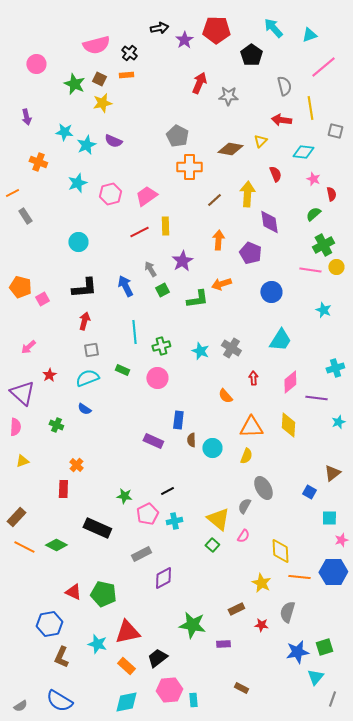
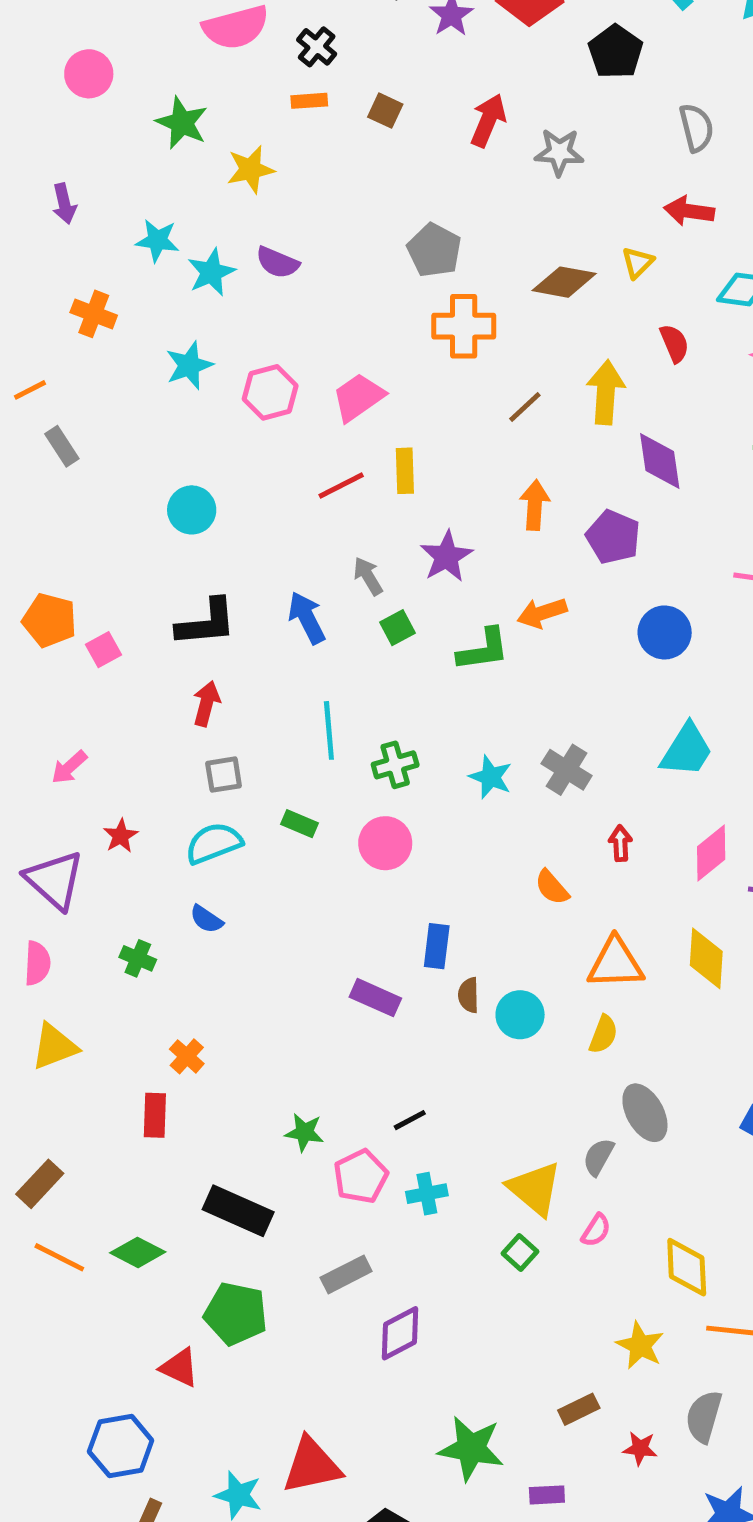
brown square: (99, 79) -> (385, 111), moved
yellow triangle: (22, 461) -> (54, 1047), size x1.5
green pentagon: (103, 594) -> (236, 1314), moved

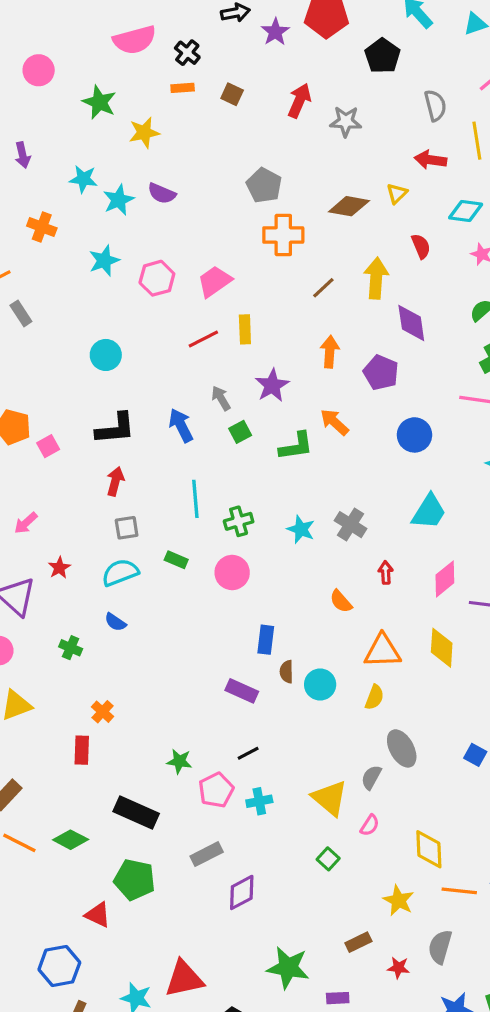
orange arrow: (542, 613) -> (334, 422), turned 60
purple rectangle: (375, 998) -> (242, 691), moved
green square: (520, 1252) -> (328, 859), moved

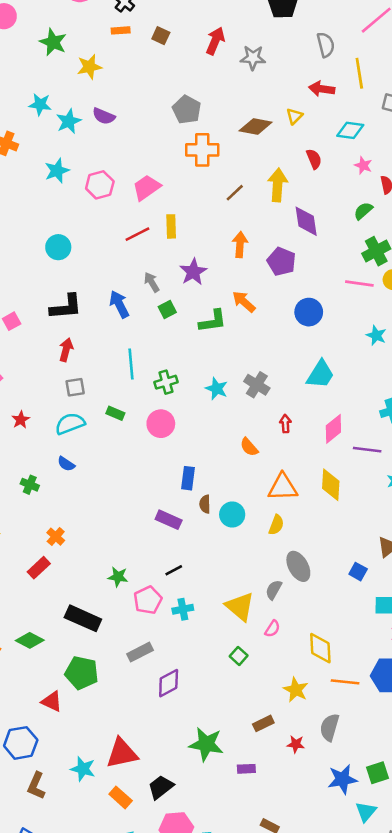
red rectangle: (82, 750) -> (39, 568), turned 45

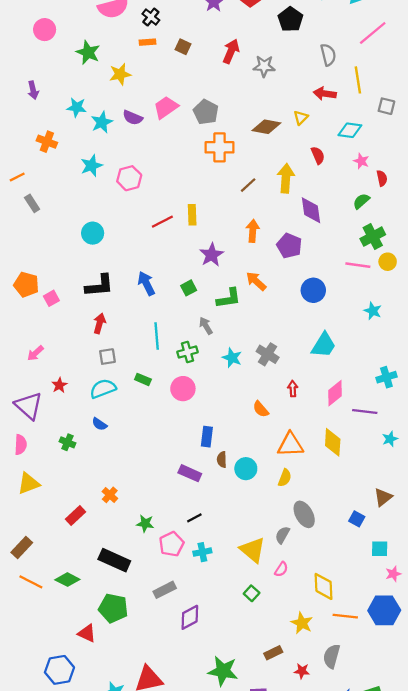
pink trapezoid: (147, 187) -> (166, 107), moved
gray arrow: (152, 282) -> (206, 326), moved
orange cross: (56, 537) -> (110, 495), moved

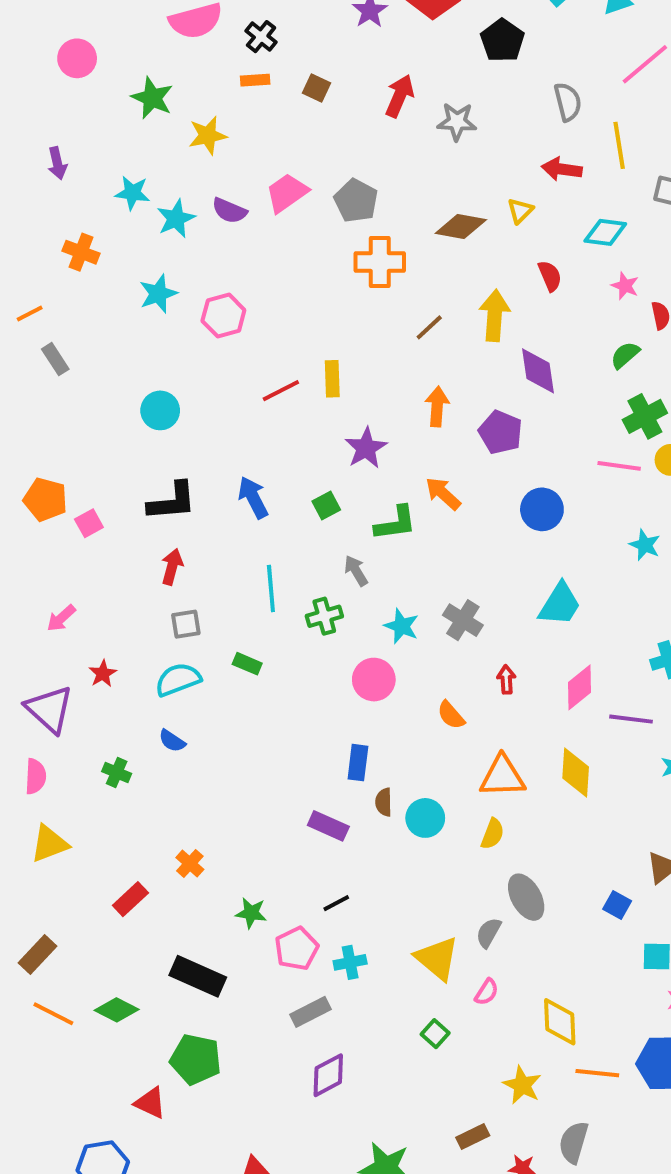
pink circle: (183, 389) -> (374, 680), moved
gray rectangle: (165, 590) -> (310, 1012), moved

